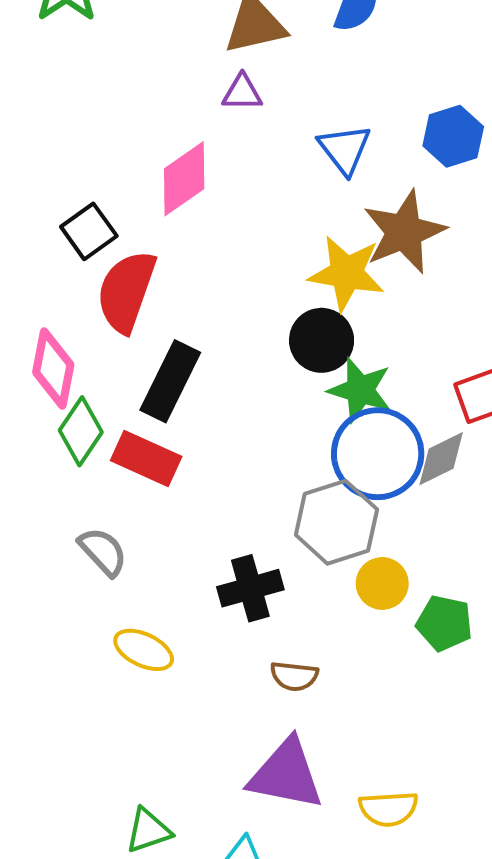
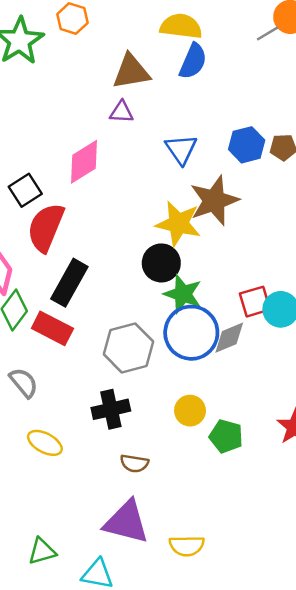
gray hexagon: (336, 522) -> (129, 348), moved

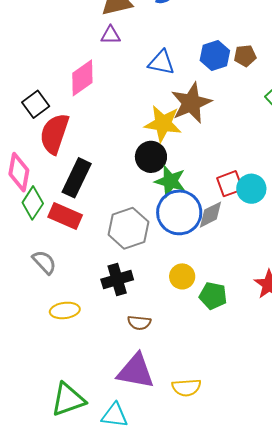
blue triangle: (181, 149) -> (161, 62), turned -40
yellow ellipse: (45, 443) -> (65, 310), turned -32
green triangle: (42, 551) -> (68, 400), size x1.5

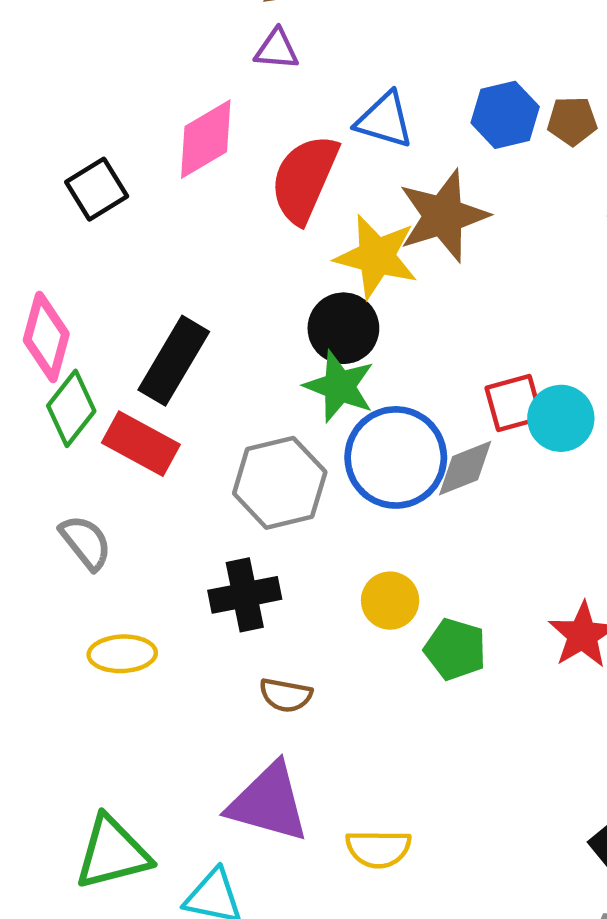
red semicircle: (54, 134) -> (304, 179), moved
green star: (170, 181) -> (339, 386), moved

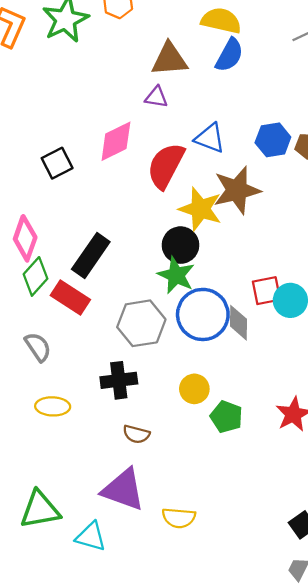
gray diamond: (465, 468) -> (239, 323), turned -72

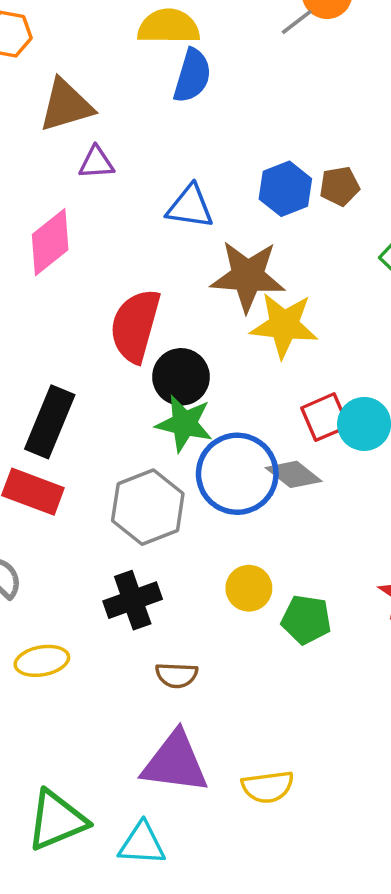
brown triangle: (169, 59) -> (66, 105), moved
red semicircle: (166, 166) -> (135, 326), moved
brown star: (237, 190) -> (248, 276), turned 30
yellow star: (200, 209) -> (284, 325), moved
gray diamond: (239, 323) -> (294, 474), turned -40

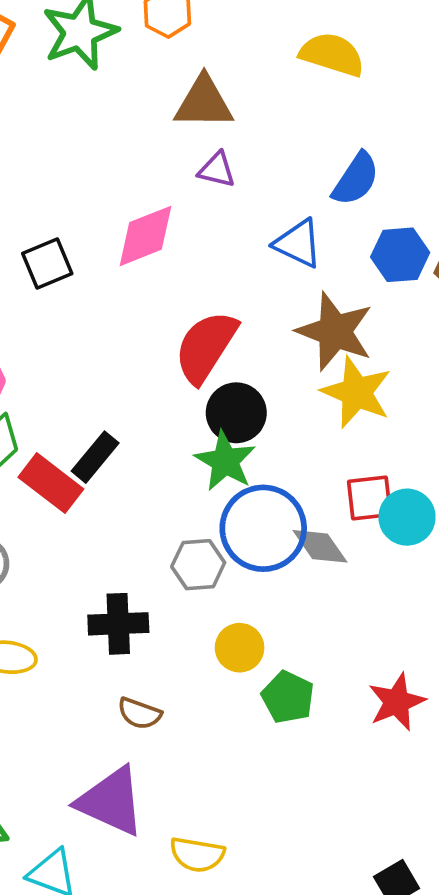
blue semicircle: (192, 76) -> (356, 179), moved
black rectangle: (50, 422) -> (95, 457), moved, size x0.7
gray hexagon: (148, 507) -> (198, 565), moved, size x0.7

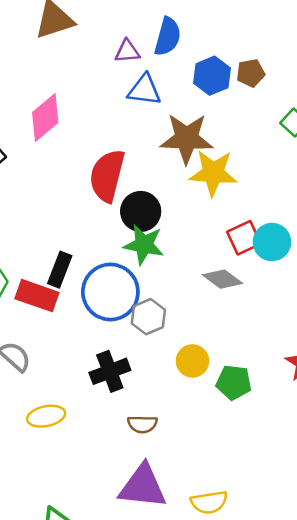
purple triangle: (217, 170) -> (127, 51), moved
blue circle: (263, 528) -> (110, 292), moved

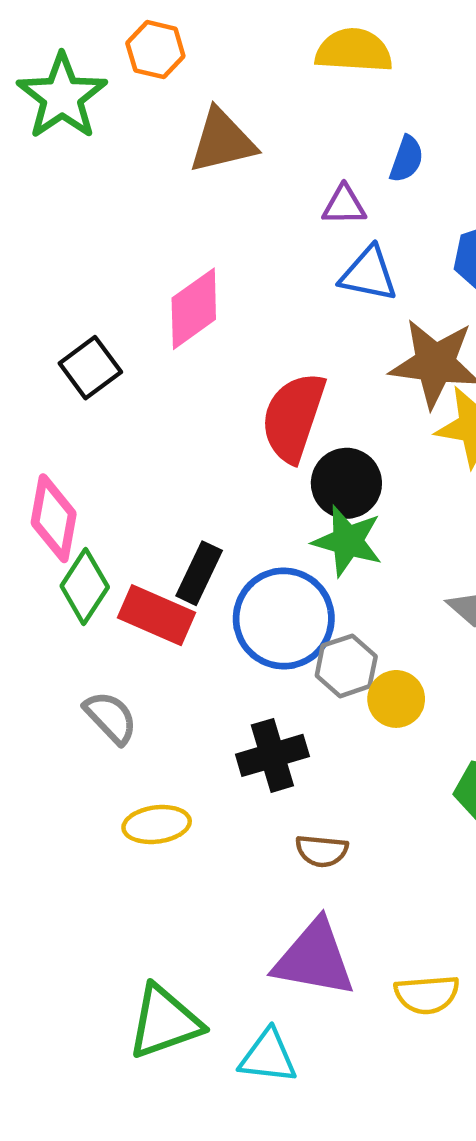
blue semicircle: (168, 37) -> (407, 159), moved, size x0.7
yellow circle: (192, 361) -> (396, 699), moved

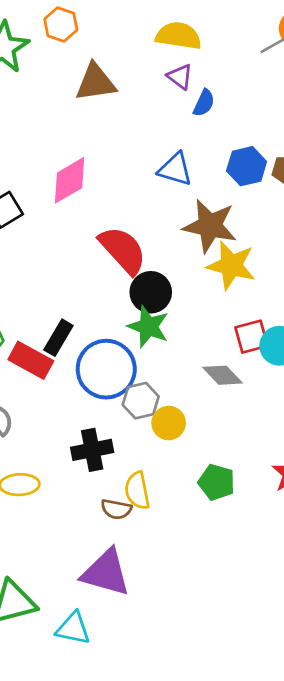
purple triangle: (344, 205) -> (180, 77), moved, turned 32
red semicircle: (293, 417) -> (123, 250), turned 114
yellow semicircle: (427, 994) -> (137, 491), moved, turned 78

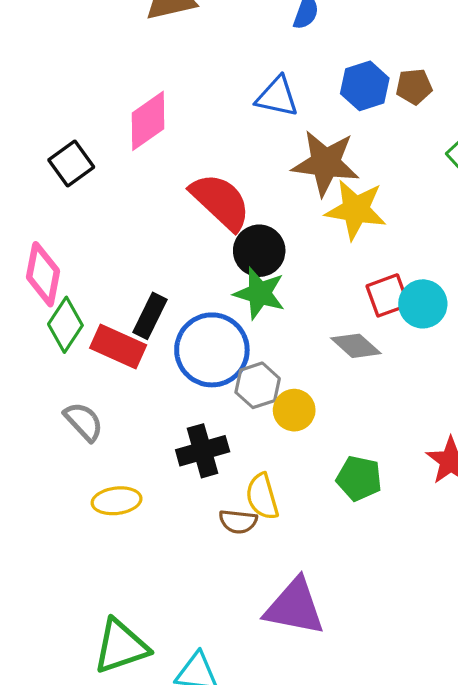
purple triangle: (106, 573) -> (295, 607), moved

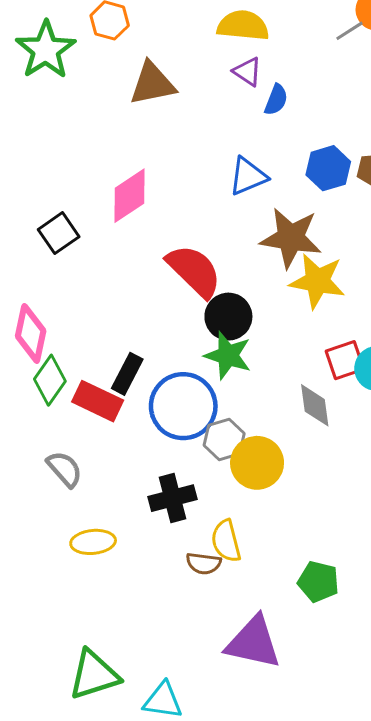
blue triangle: (277, 97) -> (248, 176), turned -36
gray diamond: (356, 346) -> (315, 405), turned 39
yellow circle: (294, 410) -> (257, 463), size x1.4
green pentagon: (359, 478) -> (318, 582), moved

